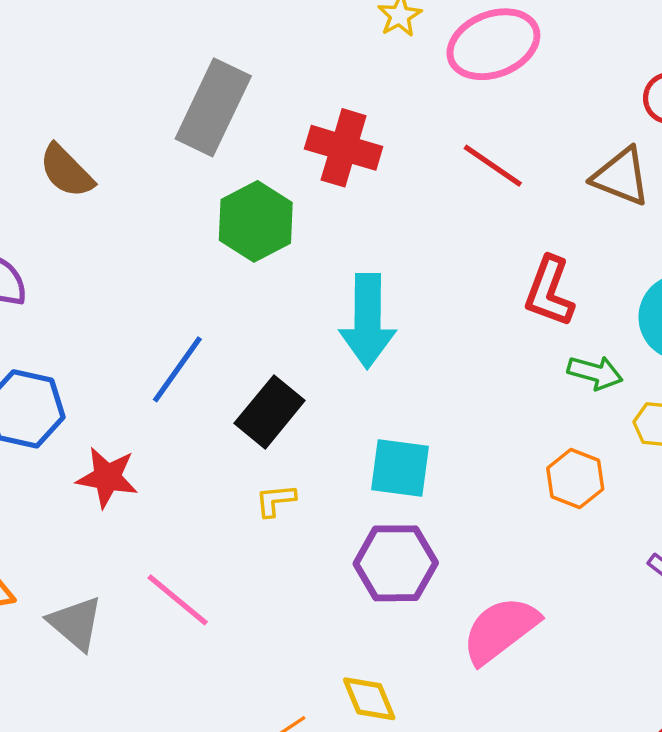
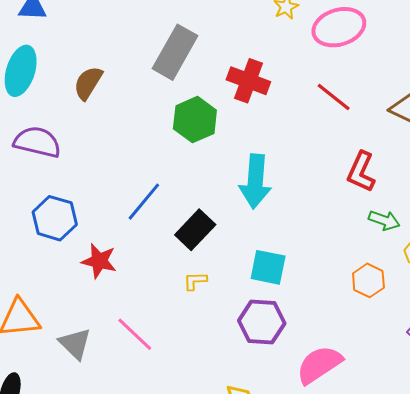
brown semicircle: (66, 171) -> (88, 83), turned 72

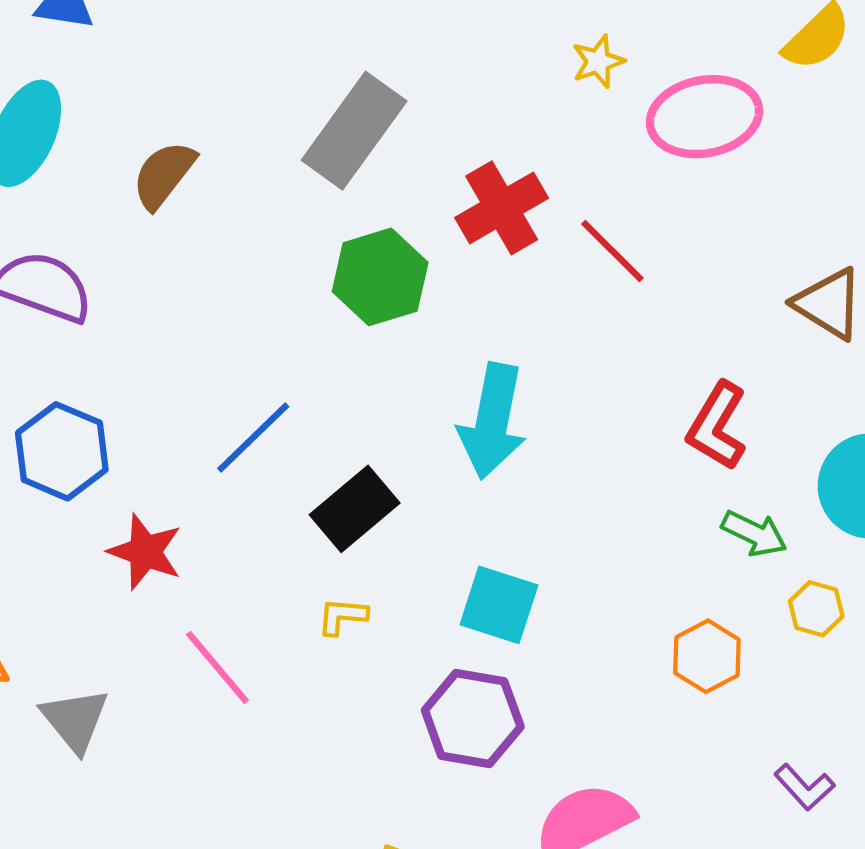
red cross: (248, 81) -> (502, 208), turned 33
red line: (334, 97) -> (612, 251), moved
pink line: (135, 334) -> (217, 667), moved

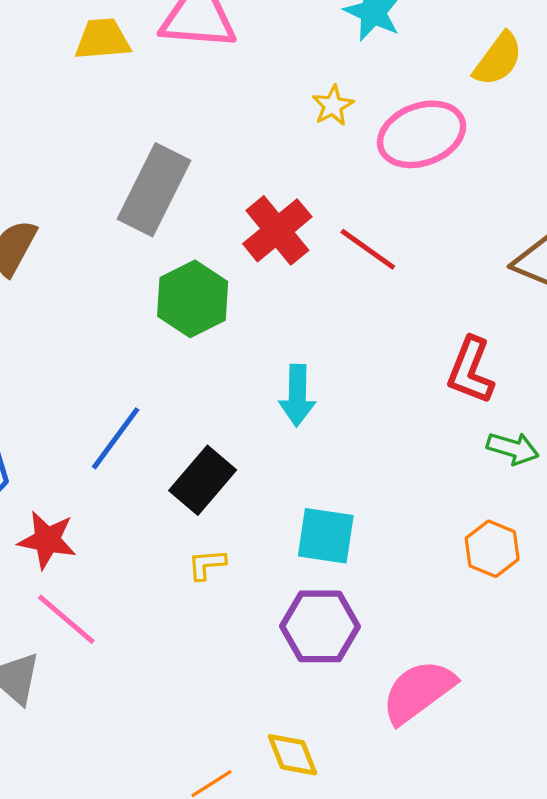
cyan arrow: (492, 421) -> (297, 395), size x0.7
pink line: (217, 667) -> (66, 619), moved

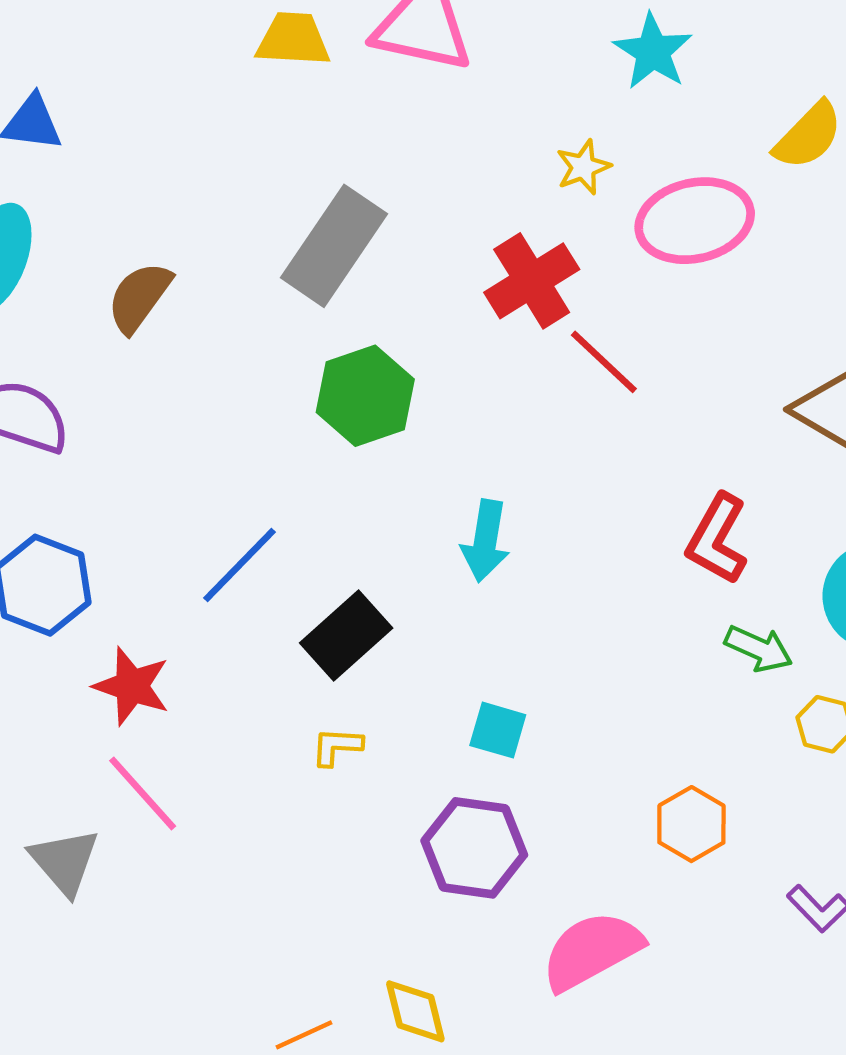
red cross: (277, 230) -> (532, 281), moved
cyan square: (326, 536) -> (498, 730), size x0.7
orange hexagon: (492, 549) -> (691, 824), moved

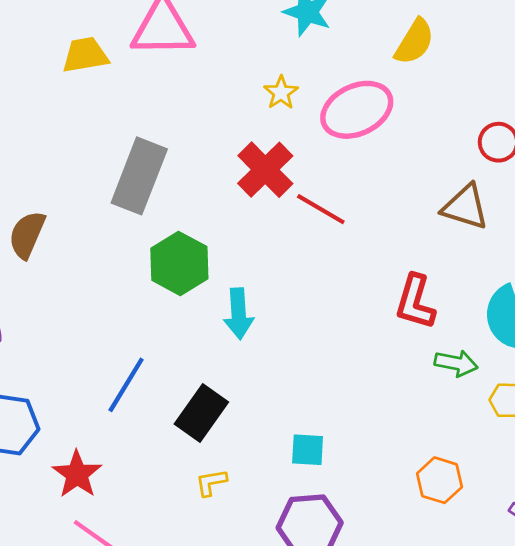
cyan arrow: (485, 541) -> (239, 314), moved
red star: (132, 686) -> (77, 474), turned 30

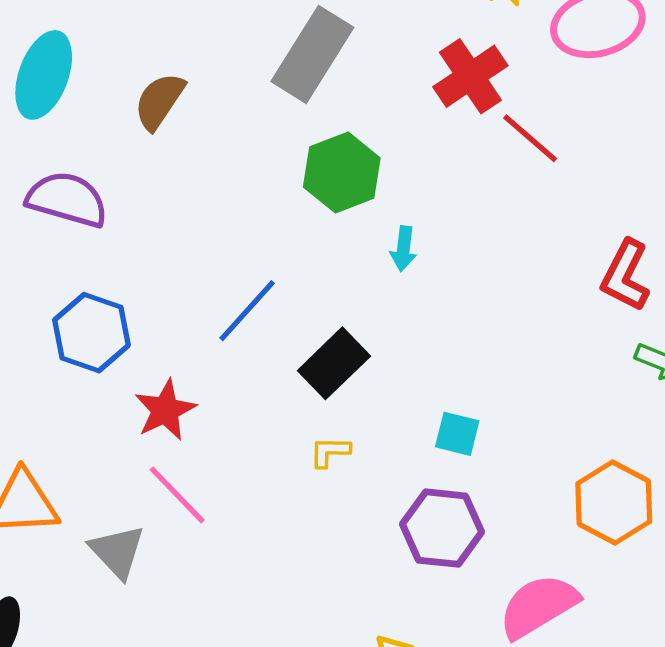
cyan arrow: (239, 314) -> (403, 249), size x0.7
orange hexagon: (440, 480) -> (614, 503), size x1.4

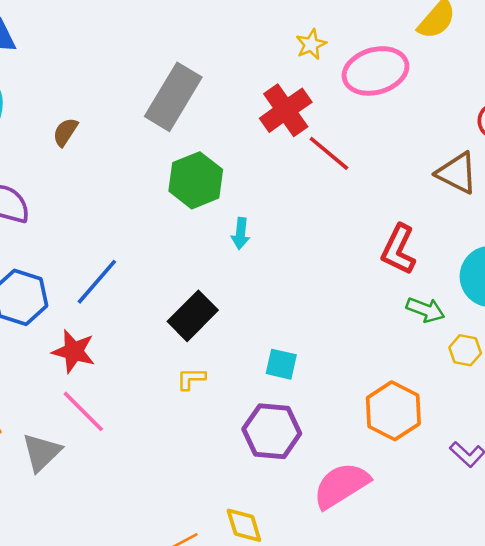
brown semicircle: (159, 101) -> (65, 132), size x0.7
blue line: (247, 311) -> (97, 282), moved
red star: (165, 410) -> (74, 351), turned -30
gray triangle: (117, 551) -> (42, 452), turned 30

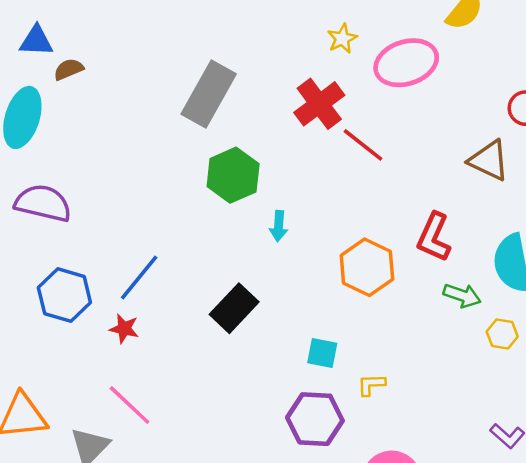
brown semicircle: (65, 132) -> (69, 69), moved, turned 36
red star: (74, 351) -> (124, 329), moved, size x0.7
yellow L-shape: (191, 379) -> (371, 385), moved
orange hexagon: (393, 411) -> (367, 267), moved

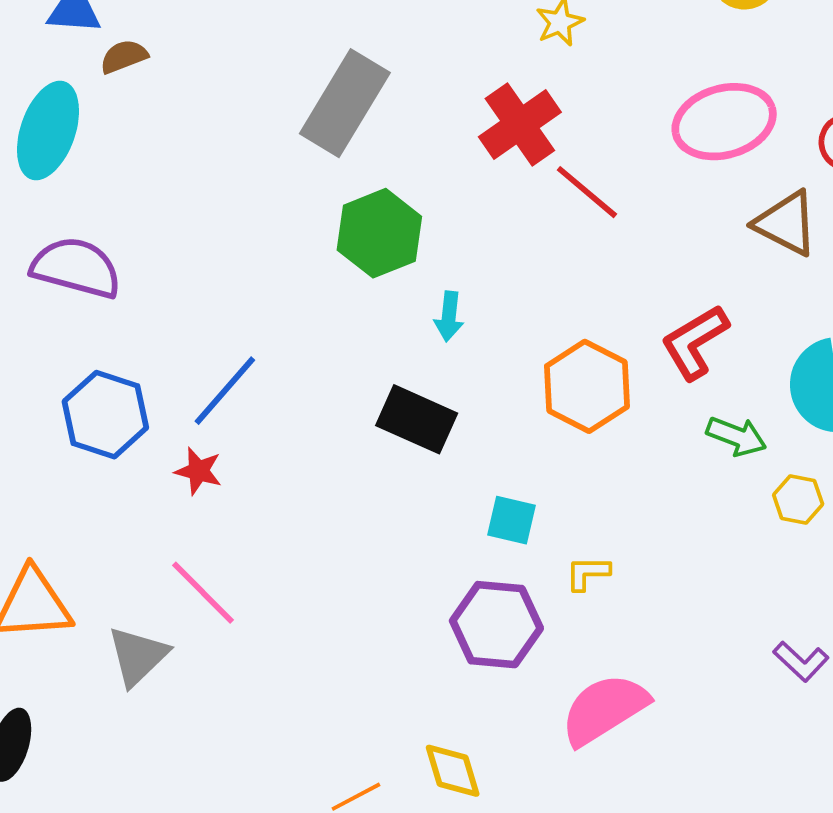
pink ellipse: (406, 63) -> (724, 122), moved
red L-shape: (434, 237) -> (695, 342), turned 33
black rectangle: (234, 308) -> (417, 419), moved, turned 69

